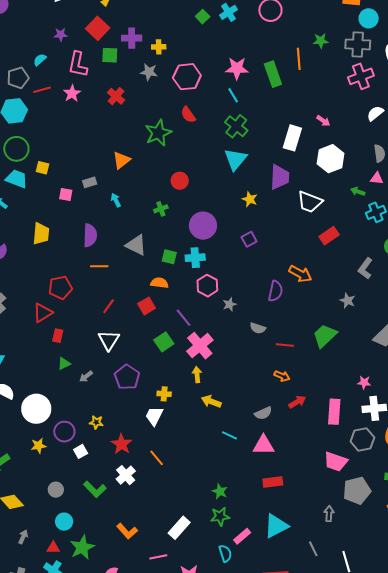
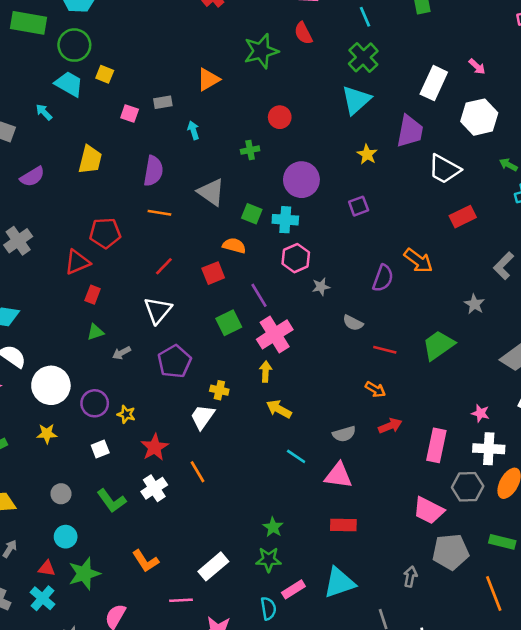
purple circle: (64, 432) -> (95, 403), moved

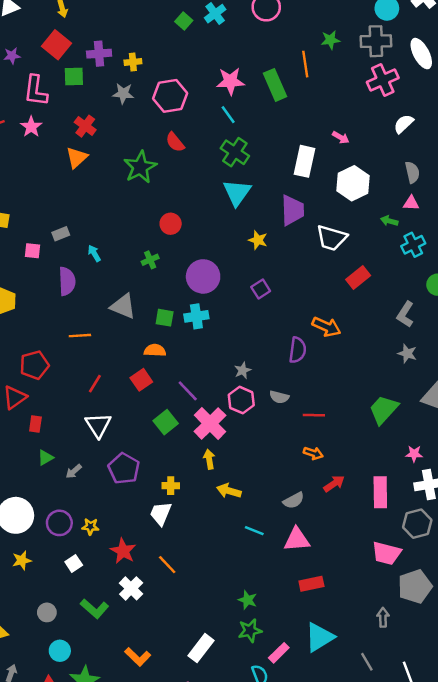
orange triangle: (208, 79) -> (77, 157), moved
purple semicircle: (153, 171) -> (67, 281), moved
pink hexagon: (296, 258) -> (241, 400), moved
gray star: (474, 304) -> (407, 353), moved
green trapezoid: (438, 345) -> (383, 410), moved

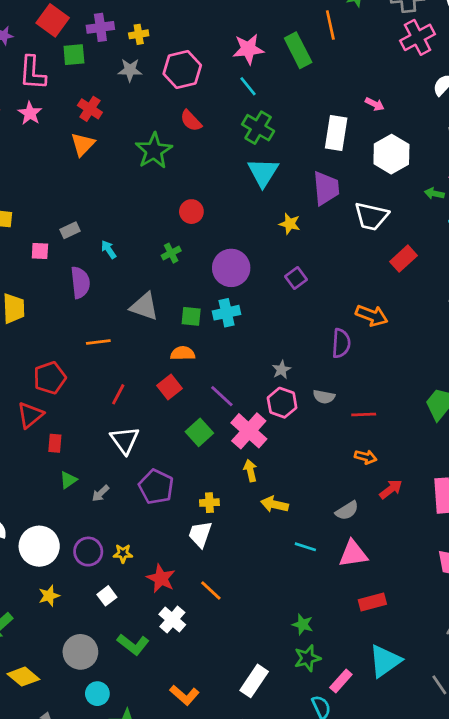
gray circle: (47, 612) -> (80, 652), size x1.6

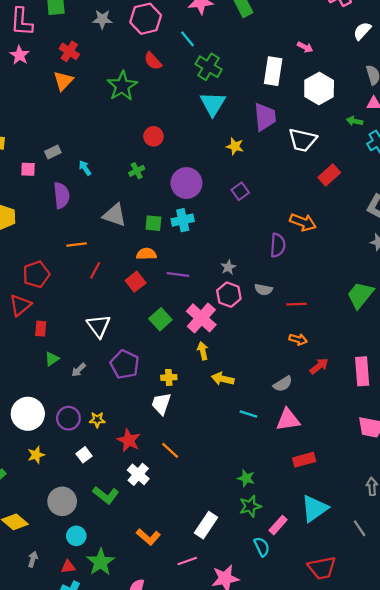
cyan line: (248, 86) -> (187, 39), moved
red line: (118, 394) -> (95, 270), moved
purple line: (222, 396) -> (178, 274), moved, turned -35

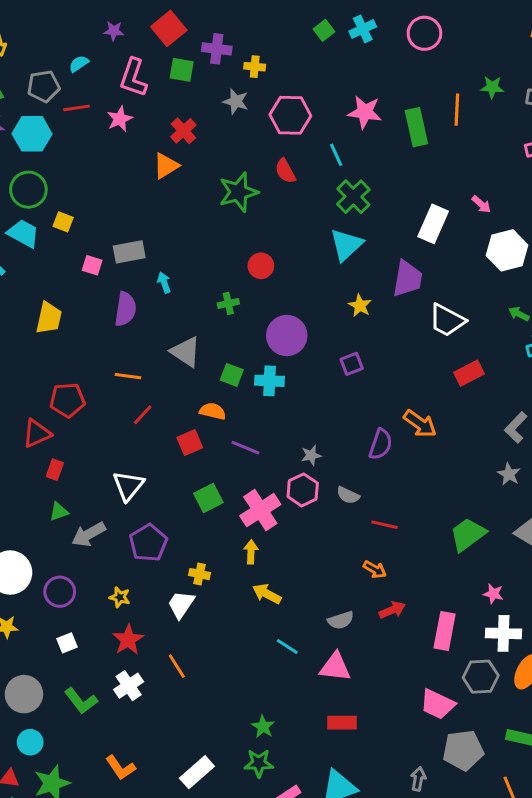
white hexagon: (319, 89) -> (507, 250), moved
gray rectangle: (53, 152) -> (129, 252), size x1.5
gray arrow: (79, 370) -> (89, 534), size x1.6
yellow star: (97, 420) -> (120, 597), moved

